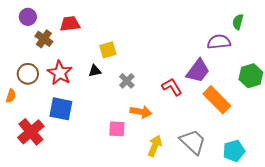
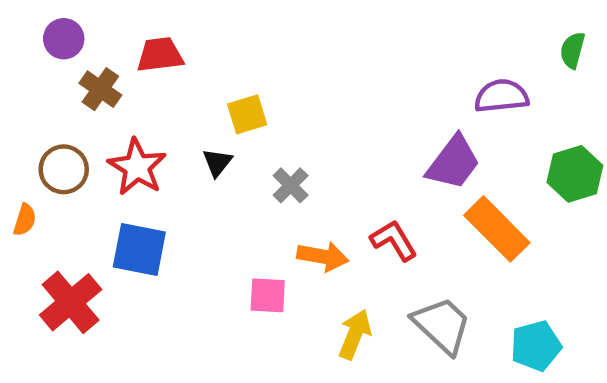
green semicircle: (238, 22) -> (573, 50), moved
black triangle: (95, 71) -> (217, 162), turned -40
red L-shape: (172, 87) -> (394, 240), moved

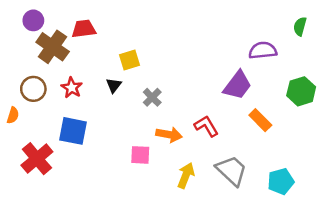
brown cross: (100, 89) -> (53, 47), size x1.5
red star: (137, 167) -> (72, 88), size x0.7
orange rectangle: (497, 229) -> (260, 120), size x0.7

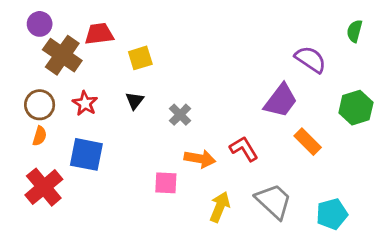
purple semicircle: (263, 50) -> (311, 59), turned 40
yellow square: (129, 60) -> (140, 58), moved
orange semicircle: (13, 115) -> (40, 136), moved

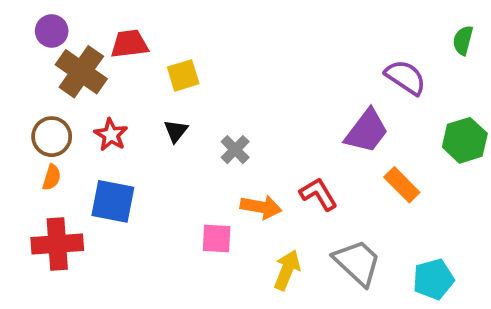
red cross: (44, 187) -> (57, 244), turned 36

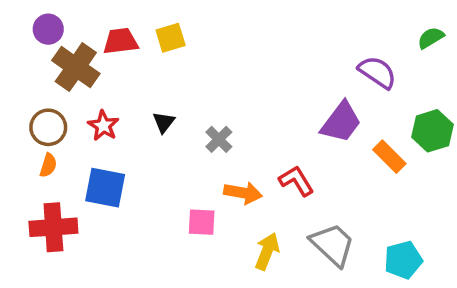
green semicircle: (463, 40) -> (431, 38), turned 44
yellow square: (183, 75) -> (171, 38), moved
orange rectangle: (402, 185) -> (389, 157), moved

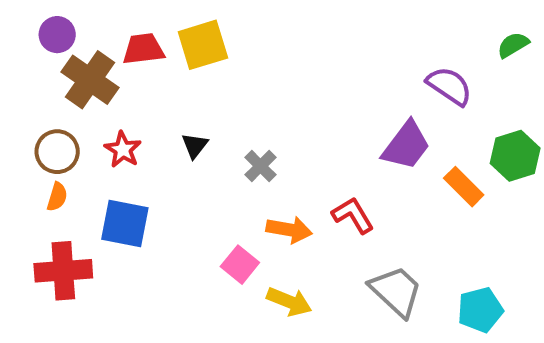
yellow square: (171, 38) -> (203, 45), size x1.4
pink square: (202, 222) -> (240, 265), turned 36
yellow arrow: (267, 251) -> (289, 302), moved, turned 90

